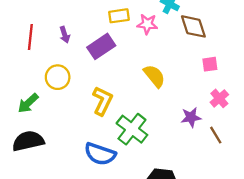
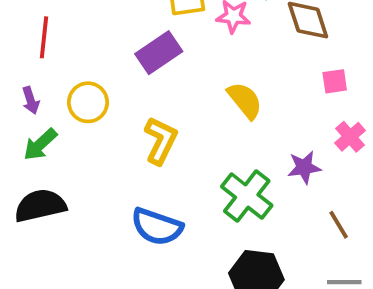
purple arrow: (65, 35) -> (31, 100), moved
green cross: (132, 129) -> (247, 196), moved
brown line: (216, 135) -> (339, 225), moved

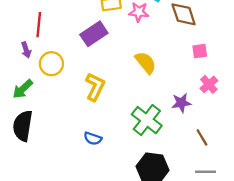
red line: (44, 37) -> (39, 25), moved
purple arrow: (31, 100) -> (26, 50), moved
black semicircle: (40, 206) -> (23, 126), turned -68
blue semicircle: (157, 227) -> (93, 138), size x0.6

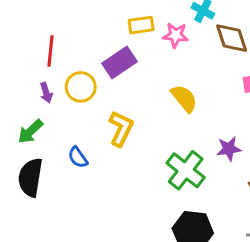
purple arrow: (26, 50) -> (46, 93), moved
yellow circle: (51, 64) -> (81, 87), moved
blue semicircle: (93, 138) -> (78, 157), moved, turned 36

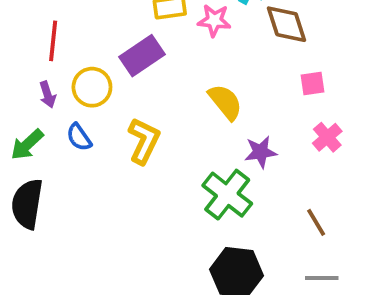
purple star: (229, 149) -> (261, 152), moved
blue semicircle: (78, 157) -> (79, 137), moved

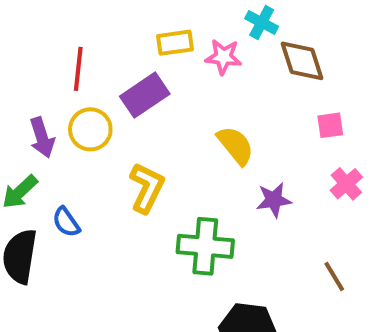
red line: (53, 41) -> (78, 69), moved
purple arrow: (48, 95) -> (42, 137), size x1.4
blue semicircle: (79, 137) -> (66, 222), moved
green cross: (227, 195) -> (205, 246), moved, turned -33

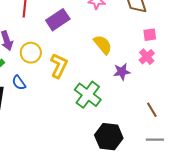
yellow circle: (90, 129) -> (31, 53), moved
pink cross: (346, 184) -> (147, 57), moved
green cross: (205, 246) -> (88, 95), turned 32

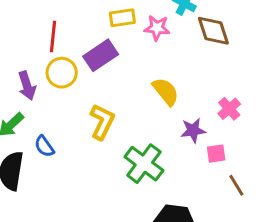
pink square: (150, 35) -> (216, 154), moved
yellow circle: (31, 53) -> (62, 73), moved

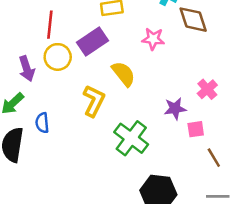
pink star: (157, 28) -> (153, 39), moved
yellow semicircle: (166, 91) -> (123, 74), moved
blue semicircle: (44, 146) -> (42, 123), turned 30

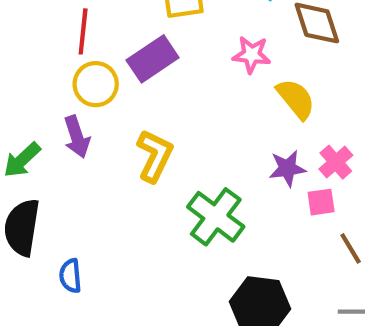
purple arrow: (27, 69) -> (77, 137), moved
yellow semicircle: (123, 74) -> (296, 99), moved
pink cross: (207, 89) -> (336, 162), moved
blue semicircle: (42, 123) -> (70, 276), moved

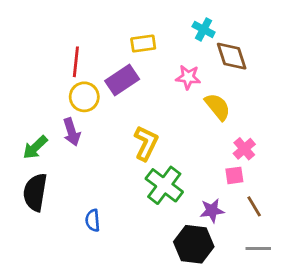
yellow L-shape: (155, 156) -> (146, 143), moved
purple star: (287, 168) -> (212, 211), moved
blue semicircle: (70, 276) -> (93, 220), moved

